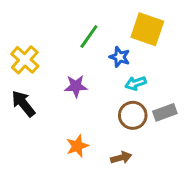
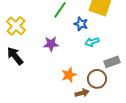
brown circle: (133, 115) -> (97, 79), moved
orange star: (77, 146) -> (69, 75), moved

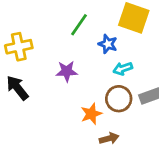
yellow cross: (16, 26) -> (19, 47), turned 36
brown circle: (97, 79) -> (119, 99), moved

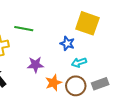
green line: (79, 25) -> (24, 29), moved, turned 66
orange star: (91, 114) -> (53, 83), moved

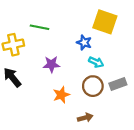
cyan arrow: (79, 63) -> (96, 62), turned -136
orange star: (53, 83) -> (61, 95), moved

